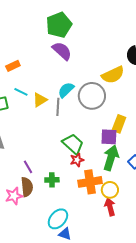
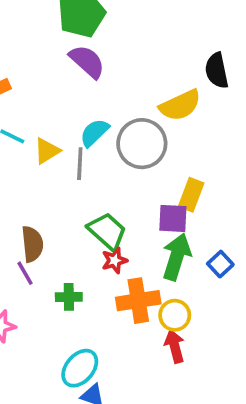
brown semicircle: (27, 187) -> (32, 244), moved

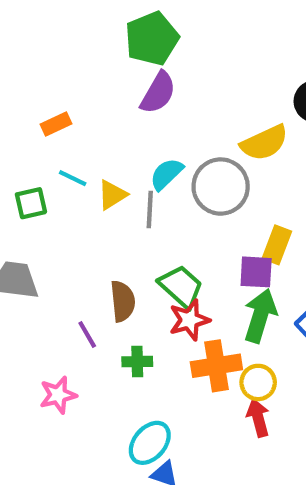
purple semicircle: (87, 61) -> (158, 93), turned 78
brown semicircle: (32, 244) -> (123, 301), moved
red star: (114, 260) -> (189, 320), size x1.4

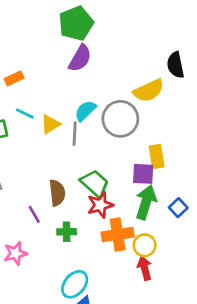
yellow rectangle: (277, 245) -> (157, 156), turned -30

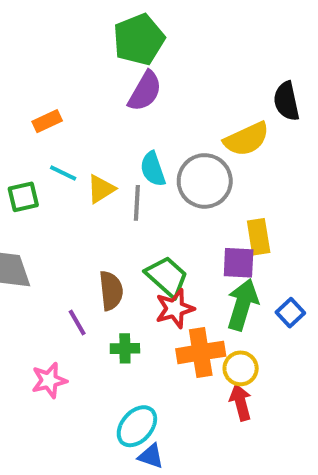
cyan semicircle: (85, 111) -> (153, 169), turned -65

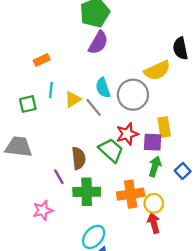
cyan line: (63, 173) -> (51, 90), turned 70
gray line: (137, 203) -> (94, 107), turned -42
green arrow: (243, 305) -> (155, 166), size x0.7
red star: (175, 309) -> (127, 134), moved
green cross: (125, 348) -> (87, 192), size x1.6

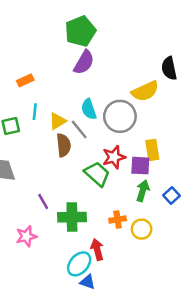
brown semicircle: (79, 158) -> (64, 145), moved
orange cross: (131, 194) -> (118, 220), size x0.6
red arrow: (154, 223) -> (97, 249), moved

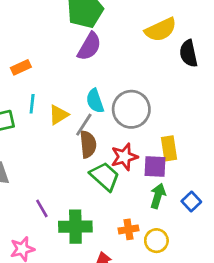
yellow semicircle: (145, 91) -> (161, 30), moved
gray line: (79, 130) -> (84, 125), turned 72
brown semicircle: (64, 145) -> (88, 144), moved

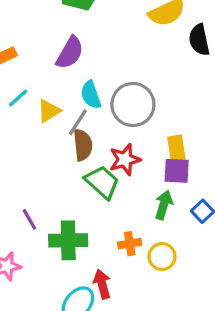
purple semicircle: (89, 46) -> (70, 53), moved
cyan line: (32, 104) -> (18, 98), turned 42
purple square: (155, 167) -> (177, 171), moved

